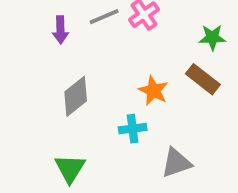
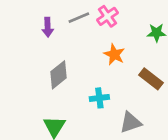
brown rectangle: (203, 79) -> (151, 79), moved
orange star: (153, 91) -> (114, 54), moved

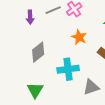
cyan cross: (99, 98) -> (68, 69), size x1.5

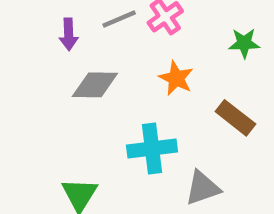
gray diamond: (38, 52) -> (95, 85), moved, turned 40

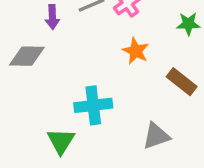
gray diamond: (95, 85) -> (27, 56), moved
cyan cross: (152, 148) -> (93, 105), moved

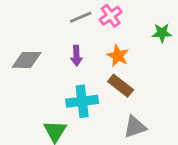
purple arrow: (52, 17) -> (76, 56), moved
brown rectangle: (182, 82) -> (121, 86), moved

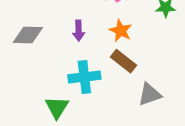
gray triangle: (135, 127) -> (150, 94), moved

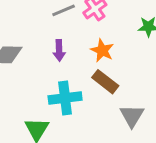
gray triangle: (150, 94) -> (132, 116), turned -40

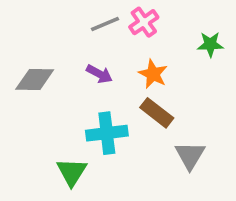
purple arrow: (59, 50) -> (99, 74), turned -60

